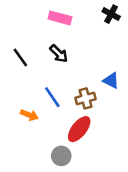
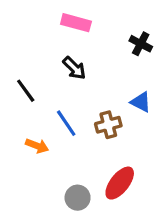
black cross: (111, 14) -> (141, 44), moved
black line: (20, 58) -> (26, 91), moved
red ellipse: (79, 129) -> (120, 183), moved

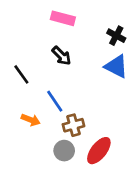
blue triangle: (141, 102) -> (116, 66), moved, size x1.4
brown cross: (108, 125) -> (73, 125), moved
gray circle: (78, 198) -> (64, 151), moved

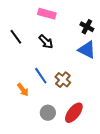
black line: (21, 74) -> (16, 37), moved
orange arrow: (31, 120) -> (23, 90), turned 32
brown cross: (73, 125) -> (63, 80), moved, turned -35

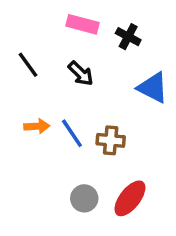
black cross: (87, 27) -> (128, 37), moved
brown cross: (63, 80) -> (111, 140), turned -35
orange arrow: (23, 90) -> (37, 126), moved, turned -56

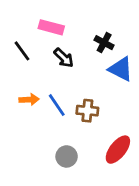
pink rectangle: (82, 24) -> (51, 27), moved
black cross: (128, 37) -> (104, 43), moved
red ellipse: (130, 198) -> (118, 150), moved

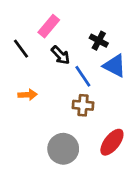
pink rectangle: (51, 27) -> (49, 26), turned -65
blue line: (57, 105) -> (83, 76), moved
gray circle: (67, 156) -> (63, 149), size x1.5

